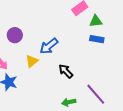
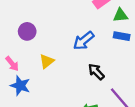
blue arrow: (49, 46) -> (84, 41), moved
black arrow: (66, 71) -> (96, 72), moved

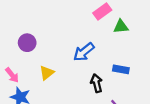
blue rectangle: (122, 36) -> (121, 69), moved
black arrow: (96, 72) -> (97, 83), turned 30

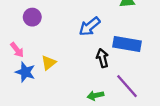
blue rectangle: (121, 69) -> (127, 44), size x1.6
yellow triangle: (47, 73) -> (49, 63), moved

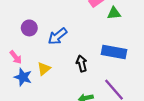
blue arrow: (90, 26) -> (58, 36), moved
black arrow: (102, 58) -> (82, 63), moved

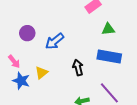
green triangle: (114, 13) -> (108, 29), moved

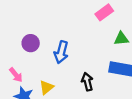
blue arrow: (55, 41) -> (61, 52), turned -36

